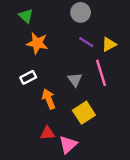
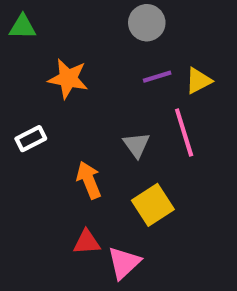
green triangle: (26, 16) -> (23, 27), moved, turned -42
purple line: (86, 42) -> (157, 77), turned -49
white rectangle: (28, 77) -> (31, 139), moved

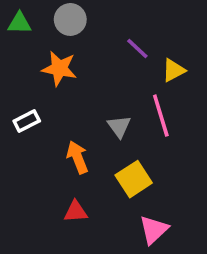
gray circle: (147, 23) -> (70, 19), moved
purple line: (157, 77) -> (137, 48), moved, turned 60
pink triangle: (124, 263) -> (154, 230), moved

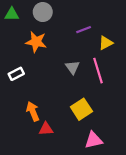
purple line: (137, 48) -> (84, 30), turned -64
gray triangle: (119, 126) -> (73, 67), moved
orange arrow: (77, 157) -> (33, 111), moved
pink triangle: (154, 230) -> (94, 140), turned 30

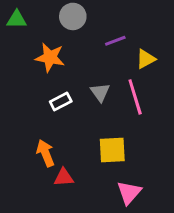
gray circle: (43, 12) -> (73, 16), moved
white rectangle: (16, 74) -> (61, 101), moved
yellow square: (81, 109) -> (112, 150), turned 30
pink triangle: (94, 140) -> (129, 193), turned -36

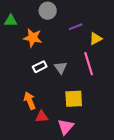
green triangle: (17, 19) -> (11, 21), moved
gray triangle: (100, 92) -> (61, 68), moved
pink triangle: (129, 193) -> (66, 127), moved

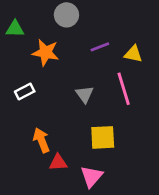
purple line: (76, 27) -> (100, 47), moved
yellow triangle: (96, 39) -> (133, 54), turned 40
white rectangle: (40, 67) -> (25, 91), moved

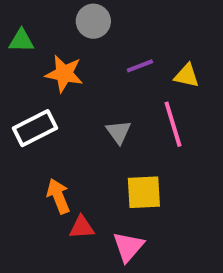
white rectangle: (25, 91) -> (35, 128), size x1.5

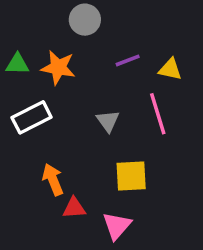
green triangle: (21, 41) -> (17, 64), moved

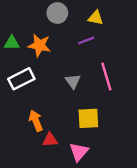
yellow triangle: (170, 69) -> (96, 18), moved

